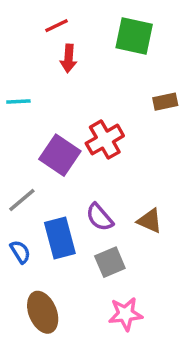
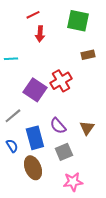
brown rectangle: (165, 102) -> (88, 55), moved
brown triangle: (150, 221) -> (87, 128), turned 42
brown ellipse: (43, 312) -> (33, 168), moved

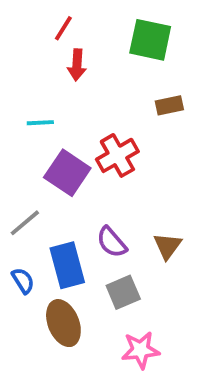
red line: (33, 15) -> (63, 28), turned -32
cyan line: (11, 59) -> (40, 123), moved

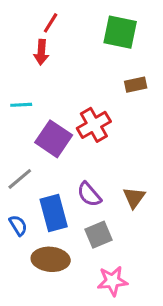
red arrow: (77, 65) -> (41, 52), moved
cyan line: (40, 123) -> (21, 105), moved
brown ellipse: (63, 323) -> (51, 259), turned -63

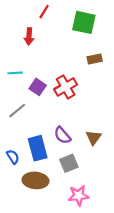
red line: (51, 23) -> (44, 12), moved
purple square: (54, 139) -> (38, 87), moved, size x0.7
gray line: (20, 179) -> (17, 111), moved

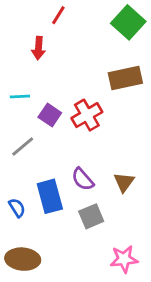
green square: (84, 22) -> (128, 22), moved, turned 30
brown rectangle: (95, 59) -> (125, 78), size x1.6
brown ellipse: (35, 180) -> (23, 259), moved
pink star: (78, 196) -> (124, 259), moved

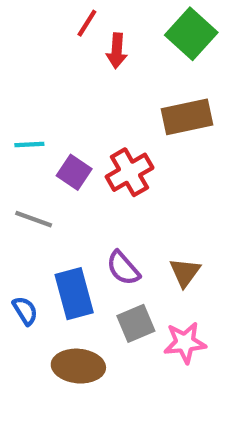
red arrow: (38, 48) -> (117, 51), moved
gray line: (23, 146) -> (34, 219), turned 60
brown ellipse: (23, 259) -> (78, 366), moved
pink star: (124, 259) -> (185, 343), moved

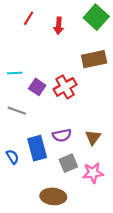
red line: (87, 23) -> (29, 18), moved
purple semicircle: (123, 268) -> (62, 135), turned -60
brown ellipse: (78, 366) -> (53, 196), moved

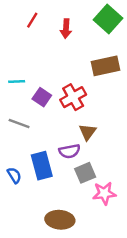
brown triangle: (93, 137) -> (88, 132), moved
gray square: (68, 163) -> (85, 173), moved

